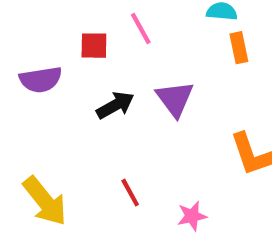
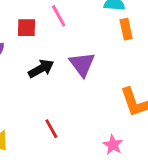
pink star: (192, 216) -> (113, 145), moved, turned -30

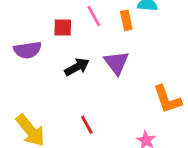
orange rectangle: (126, 29) -> (126, 20), moved

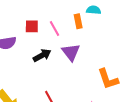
pink line: (94, 16) -> (54, 29), moved

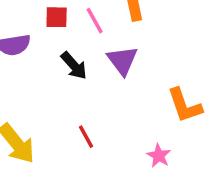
black arrow: (42, 55) -> (74, 66), turned 78

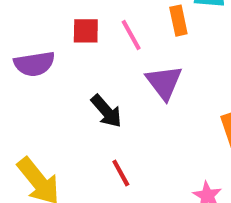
black arrow: (74, 66) -> (106, 111), moved

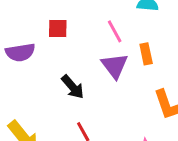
orange rectangle: (178, 21) -> (146, 54), moved
pink line: (131, 35) -> (115, 31), moved

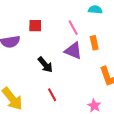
purple triangle: (115, 66) -> (73, 51), turned -30

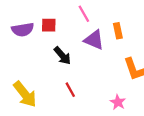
red square: (35, 26) -> (49, 25), moved
pink line: (73, 28) -> (84, 14), moved

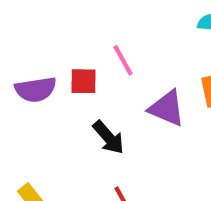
pink line: (84, 14) -> (123, 60), moved

